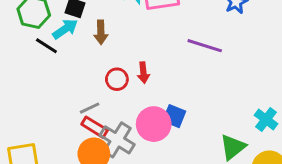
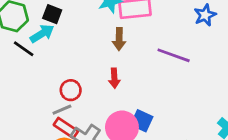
brown arrow: (101, 32) -> (119, 39), moved
red circle: (117, 79) -> (71, 90), moved

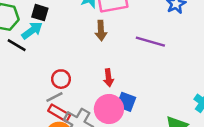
red arrow: (114, 78) -> (109, 78), moved

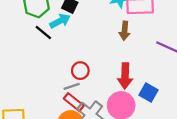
red arrow: (109, 78) -> (125, 76), size x1.5
blue square: (126, 102) -> (149, 93), moved

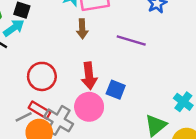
red circle: (80, 71) -> (42, 76), size x1.5
gray line: (72, 86) -> (24, 117), moved

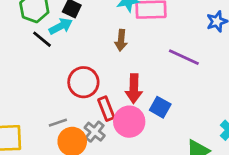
brown arrow: (82, 29) -> (121, 40), moved
red rectangle: (40, 110) -> (106, 109), moved, turned 30
gray cross: (59, 120) -> (95, 132), size x0.7

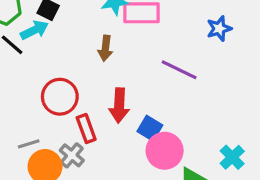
pink circle: (129, 122) -> (165, 151), moved

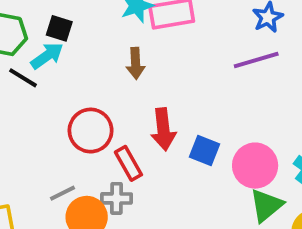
purple line: (179, 70) -> (256, 60), moved, turned -33
pink circle: (165, 151) -> (255, 166), moved
gray cross: (72, 155) -> (117, 198), turned -30

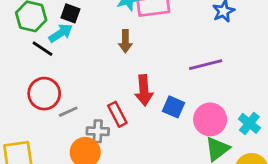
purple line: (256, 60) -> (206, 65), moved
red circle: (91, 131) -> (44, 94), moved
gray line: (63, 193) -> (68, 112), moved
gray cross: (117, 198) -> (98, 131), moved

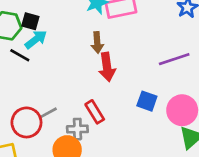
black square: (70, 13) -> (30, 21), moved
red arrow: (144, 90) -> (107, 67), moved
red circle: (44, 94) -> (26, 122), moved

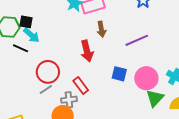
cyan arrow: (36, 39) -> (31, 35), turned 84
brown arrow: (97, 43) -> (101, 29), moved
red circle: (26, 122) -> (48, 72), moved

